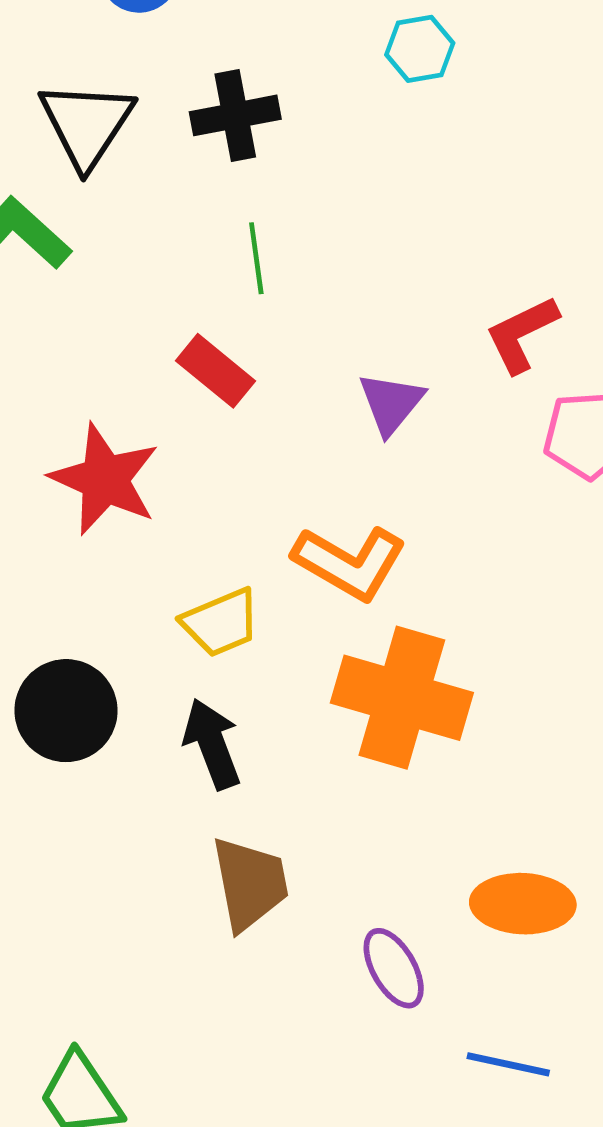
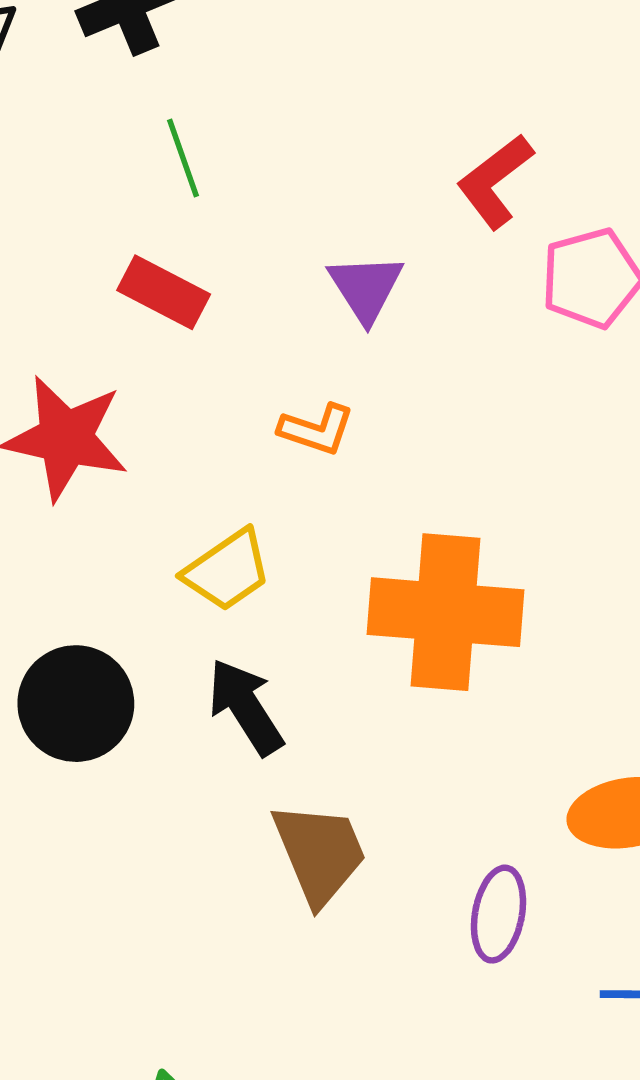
orange L-shape: (350, 563) -> (317, 429), moved, size x0.6
purple ellipse: (394, 968) -> (498, 914), turned 52

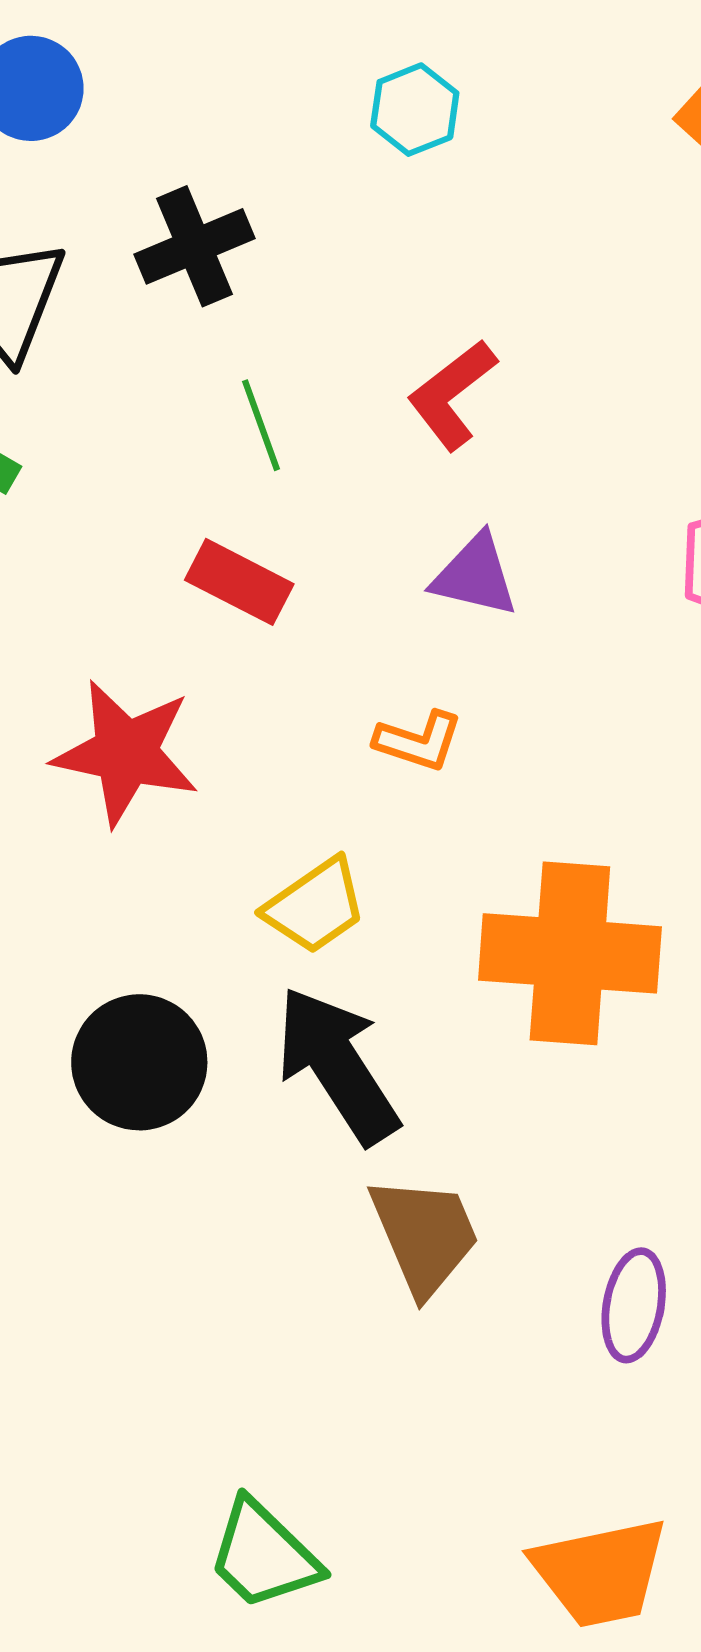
red L-shape: (495, 181) -> (452, 395), moved
purple triangle: (366, 288) -> (475, 576), turned -44
black arrow: (246, 707) -> (337, 1065), size x1.4

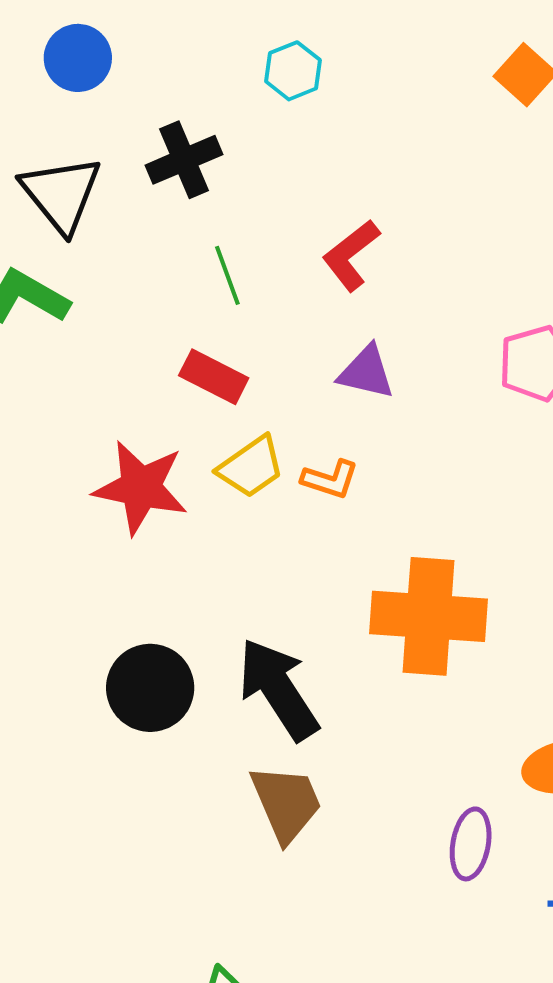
cyan hexagon: (415, 110) -> (293, 71), moved
yellow trapezoid: (315, 906) -> (251, 467), moved
brown trapezoid: (425, 1235) -> (286, 803), moved

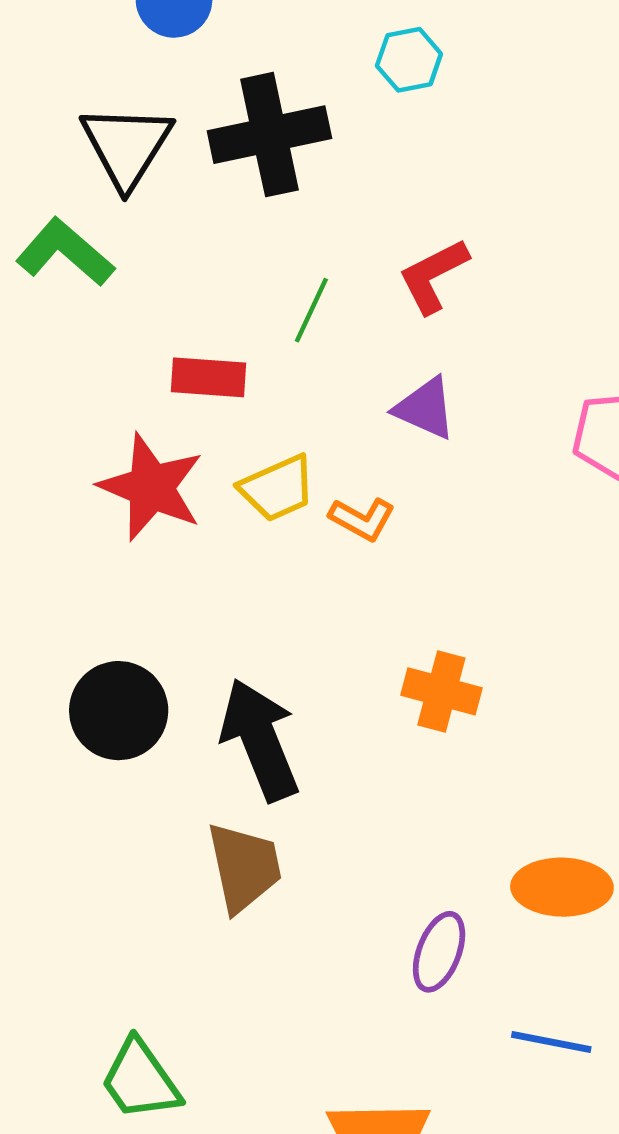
black cross: (184, 160) -> (269, 135), size x1.4
green line: (227, 275) -> (311, 310), moved, turned 34
red rectangle: (214, 377) -> (208, 377), moved, turned -34
orange cross: (429, 616) -> (441, 691), size x0.6

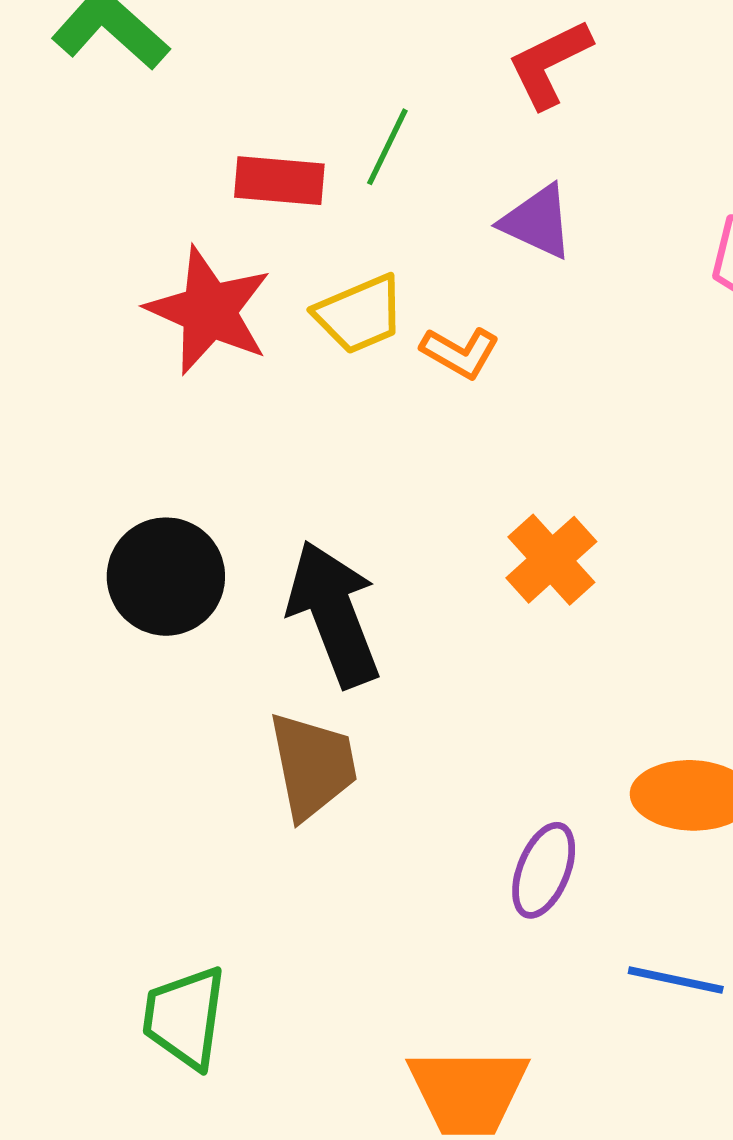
green line: (311, 310) -> (387, 147), moved
orange cross: (441, 691) -> (551, 560), turned 32
green trapezoid: (140, 1080) -> (185, 1017), turned 42

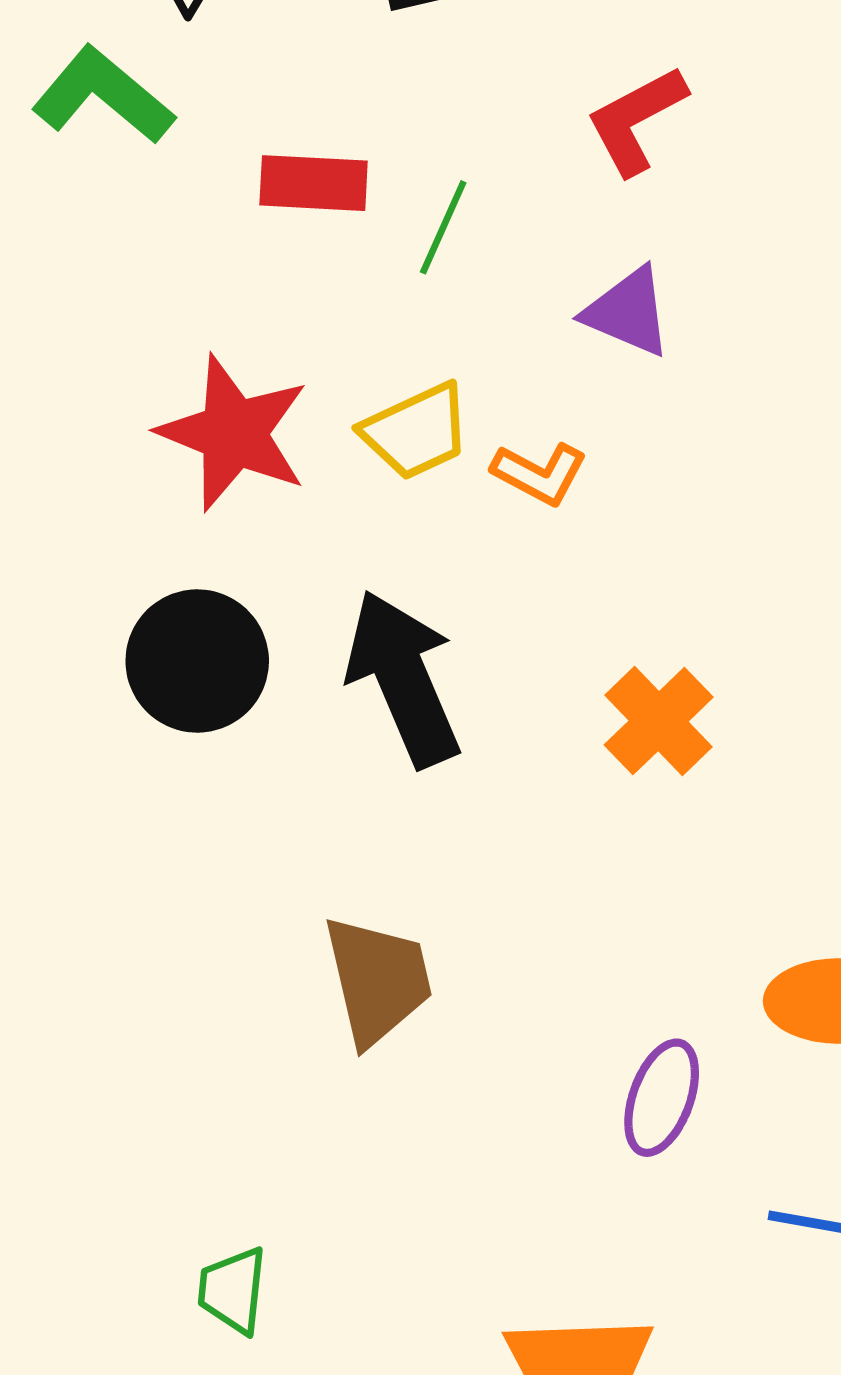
red rectangle: (279, 181) -> (314, 183), moved
black circle: (166, 577) -> (197, 661), moved
black arrow: (334, 614) -> (403, 678), moved
green trapezoid: (185, 1017) -> (233, 1290), size x0.7

